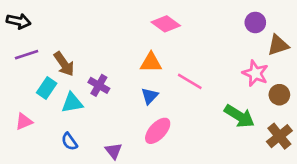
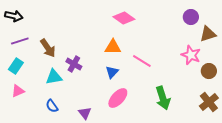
cyan rectangle: (47, 88) -> (16, 66), moved
green arrow: (239, 116) -> (163, 98), moved, turned 40

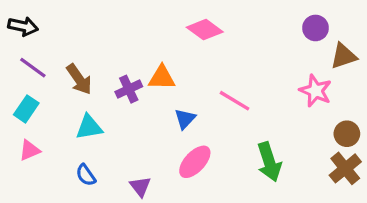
purple line: (20, 41) -> (33, 68), turned 54
orange triangle: (113, 47) -> (162, 78), moved
purple cross: (74, 64) -> (129, 89), moved, turned 35
brown circle: (209, 71) -> (347, 134), moved

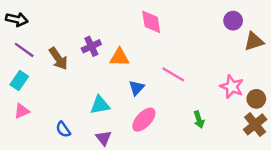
pink diamond: (205, 30) -> (151, 22), turned 45
purple cross: (129, 89) -> (91, 46), moved
pink star: (315, 91) -> (232, 87), moved
cyan triangle: (89, 127) -> (100, 105), moved
green arrow: (269, 162) -> (199, 120), size x0.6

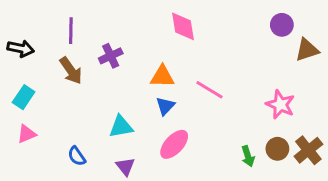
black arrow: (17, 19) -> (21, 48), moved
purple line: (24, 50) -> (71, 31), moved, turned 55
orange triangle: (119, 57) -> (162, 76), moved
brown circle: (256, 99) -> (277, 149), moved
green arrow: (199, 120) -> (248, 156), moved

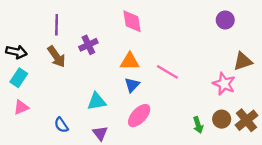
pink diamond: (183, 26) -> (132, 21), moved
black arrow: (21, 48) -> (16, 52), moved
brown triangle: (307, 50) -> (243, 61), moved

